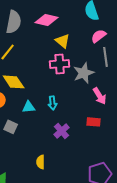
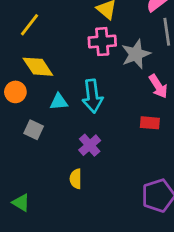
cyan arrow: (53, 103) -> (92, 96), size x1.6
purple cross: (62, 131) -> (90, 145), moved

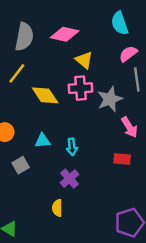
yellow diamond: (38, 67) -> (45, 95), moved
cyan arrow: (92, 96) -> (72, 147), moved, size x0.6
gray square: (34, 130) -> (21, 165), turned 35

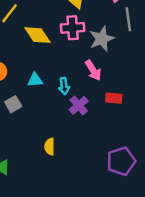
pink arrow: (129, 127) -> (93, 70), moved
purple cross: (69, 179) -> (79, 105), moved

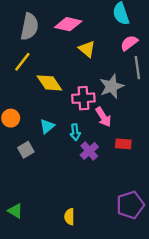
pink cross: (73, 28) -> (83, 98), moved
cyan triangle: (35, 80) -> (47, 126), turned -35
yellow semicircle: (50, 147) -> (69, 217), moved

